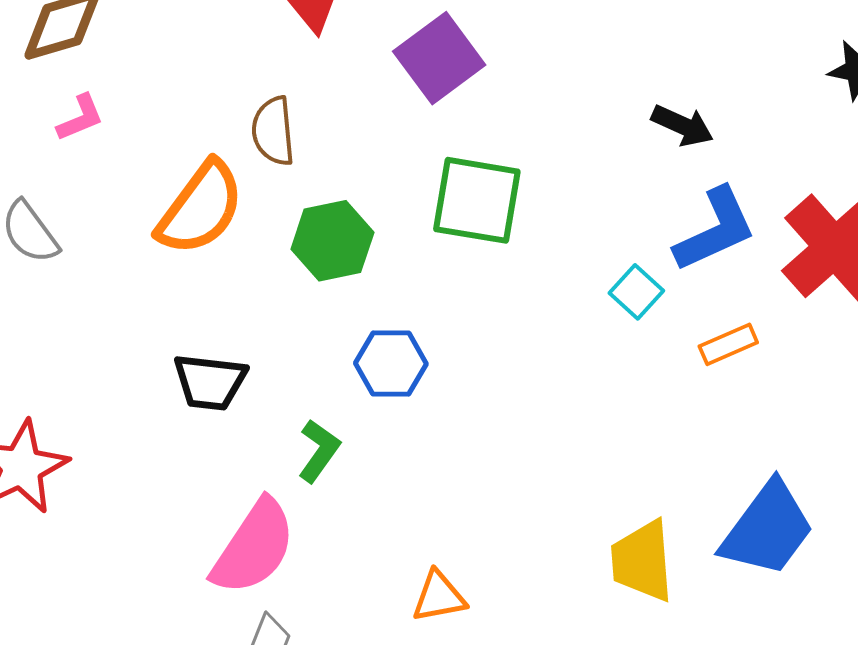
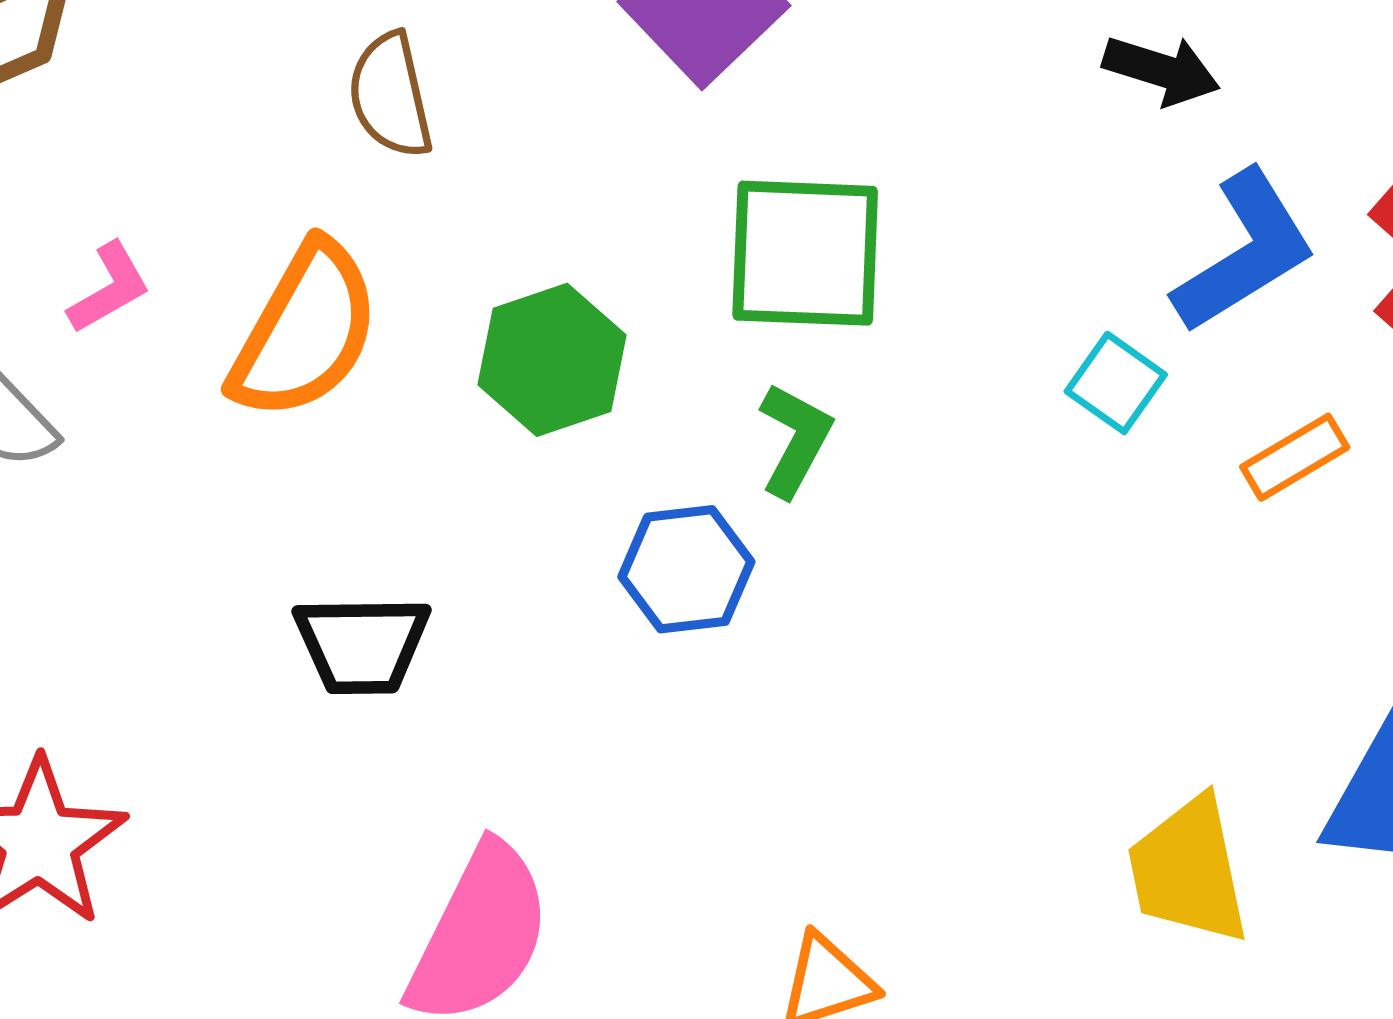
pink L-shape: (80, 118) -> (109, 288), moved
brown semicircle: (273, 131) -> (390, 95), moved
green L-shape: (319, 451) -> (795, 440), moved

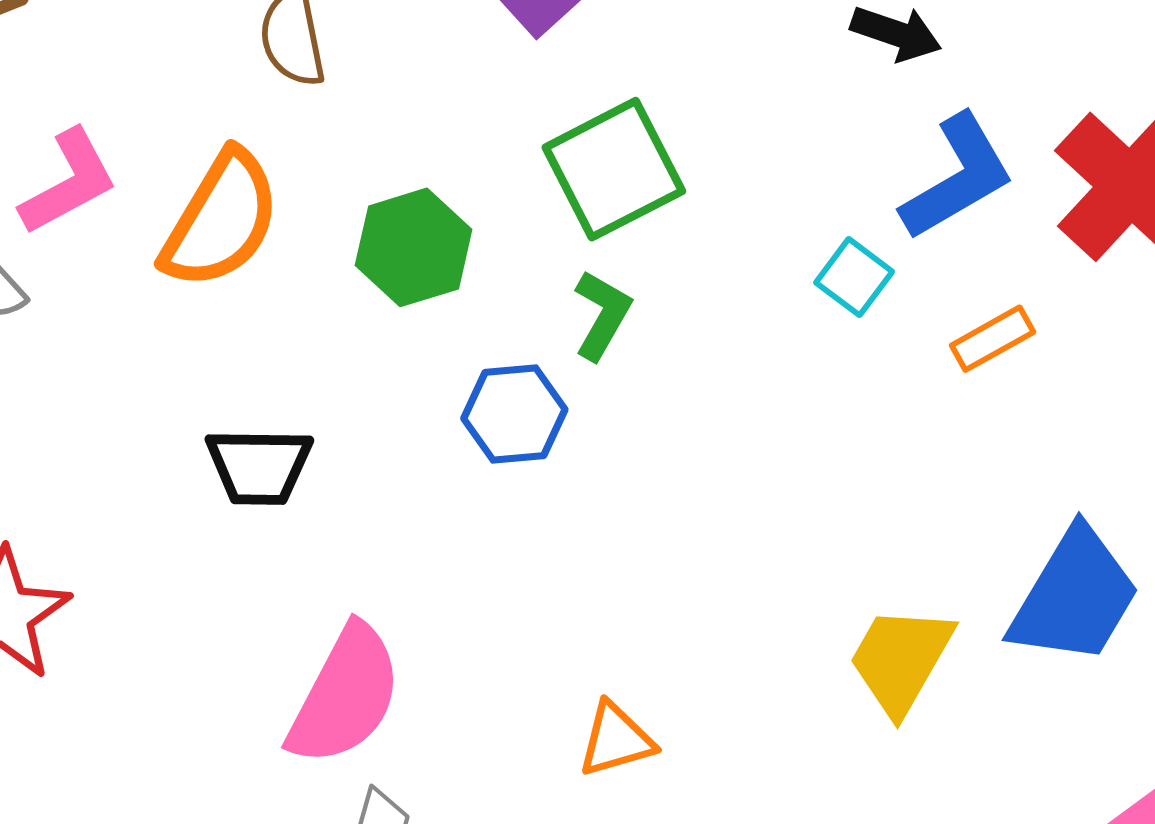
green square: (805, 253) -> (614, 169), turned -31
pink L-shape: (109, 288) -> (69, 182), size x1.5
yellow trapezoid: (1188, 870) -> (901, 660), turned 40

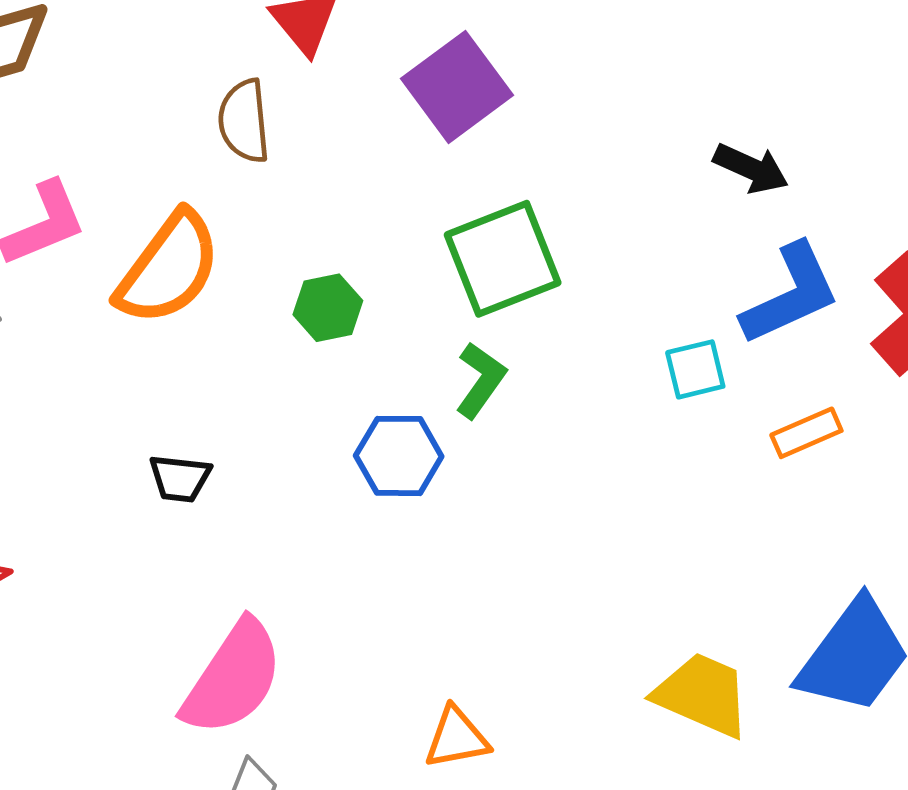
green hexagon: (414, 247) -> (328, 308), size x0.7
cyan square: (854, 277) -> (695, 369), turned 34
black trapezoid: (259, 466) -> (180, 478), size x0.7
yellow trapezoid: (901, 660) -> (702, 695), turned 78

